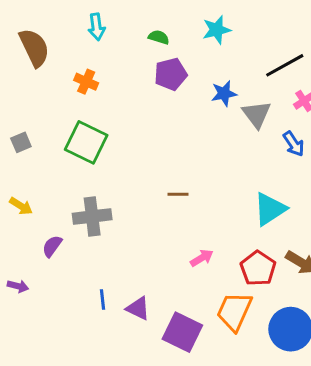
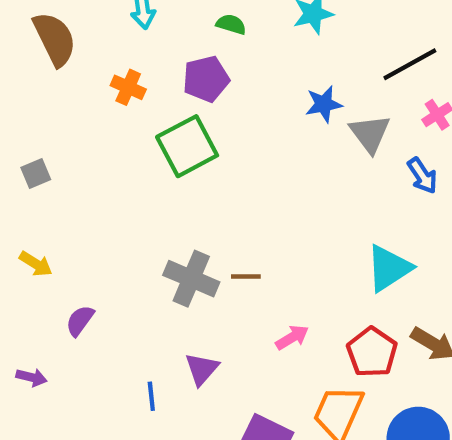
purple pentagon: (171, 74) -> (206, 79), moved
green square: (86, 142) -> (187, 146), moved, turned 36
brown line: (178, 194) -> (246, 276), moved
gray cross: (92, 216) -> (191, 279), moved, turned 30
purple triangle: (138, 308) -> (202, 369), moved, turned 45

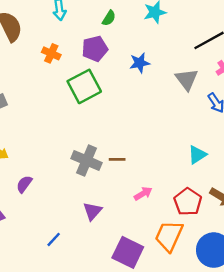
green semicircle: (231, 24) -> (109, 18), turned 105
blue star: (324, 104) -> (140, 63), moved
cyan triangle: (389, 268) -> (197, 155), size x0.7
blue line: (151, 396) -> (54, 239), moved, turned 49

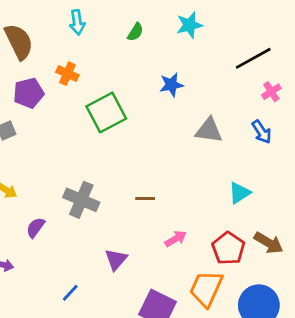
purple pentagon: (95, 49) -> (29, 93), moved
gray triangle: (187, 79) -> (209, 130), moved, turned -45
gray cross: (87, 161) -> (81, 200), moved

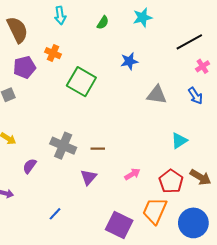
green square: (106, 112) -> (81, 82), turned -32
brown line: (145, 198) -> (98, 149), moved
purple triangle: (116, 259) -> (89, 177), moved

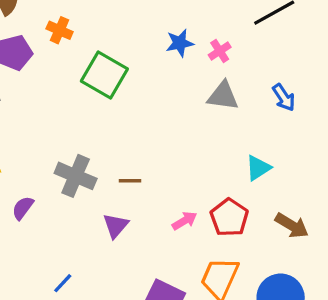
pink cross: (203, 66) -> (220, 51), moved
red pentagon: (171, 181) -> (229, 218), moved

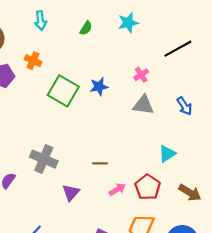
blue star: (180, 43) -> (99, 87), moved
brown line: (130, 181) -> (100, 163), moved

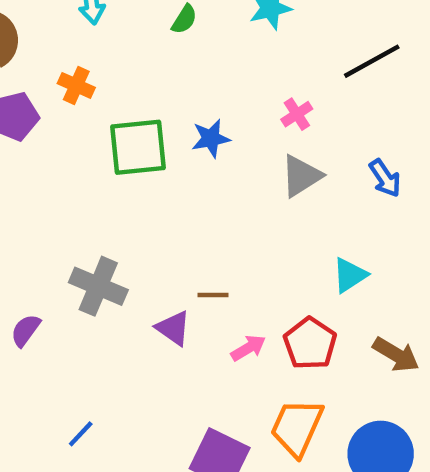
green square: (63, 91) -> (138, 147), turned -36
gray triangle: (143, 105) -> (301, 176), turned -40
purple triangle: (71, 193) -> (173, 328), moved, turned -36

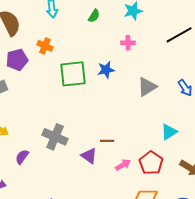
pink cross: (297, 114) -> (128, 43), moved, turned 32

